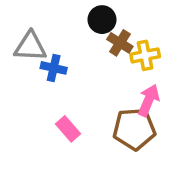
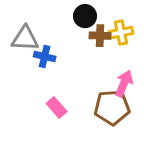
brown cross: (120, 43) -> (100, 36), turned -30
yellow cross: (145, 55) -> (121, 33), moved

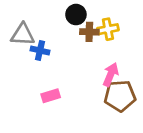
pink rectangle: (57, 107) -> (51, 96), turned -66
brown pentagon: (112, 107) -> (120, 96), moved

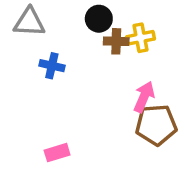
gray triangle: (23, 35) -> (29, 22), moved
pink rectangle: (51, 96) -> (57, 153), moved

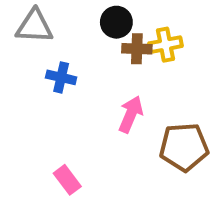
pink arrow: (144, 97) -> (131, 114), moved
pink rectangle: (57, 153) -> (67, 180), turned 70

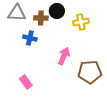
brown cross: (137, 49) -> (41, 18), moved
pink rectangle: (67, 180) -> (26, 82), moved

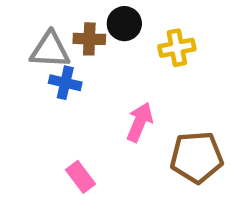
gray triangle: (17, 13) -> (50, 50), moved
pink rectangle: (26, 82) -> (81, 177), moved

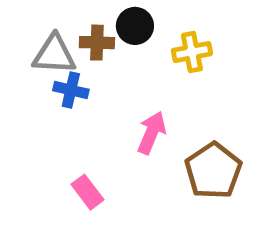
brown pentagon: (197, 157) -> (213, 171), turned -30

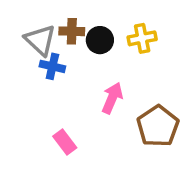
black circle: (135, 26) -> (100, 40), moved
gray triangle: (54, 54) -> (40, 40), turned 40

